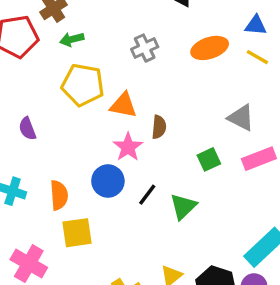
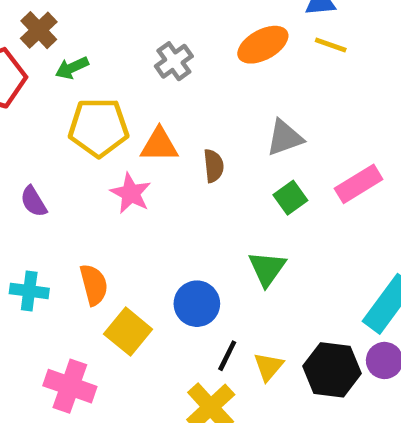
gray triangle: (241, 118) -> (285, 138), moved, turned -36
pink star: (128, 147) -> (131, 193), moved
blue circle: (108, 181) -> (197, 304), moved
black line: (147, 195) -> (227, 356), moved
yellow square: (77, 233) -> (128, 332), turned -32

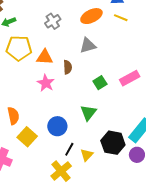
gray triangle: (285, 138) -> (88, 45), moved
pink star: (131, 193) -> (46, 83), moved
black hexagon: (332, 370) -> (113, 143), moved

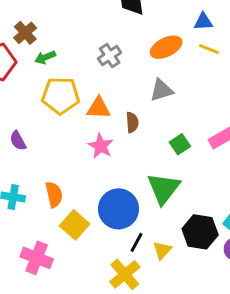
green triangle: (88, 113) -> (164, 188), size x1.4
blue circle: (57, 126) -> (119, 209), size x1.4

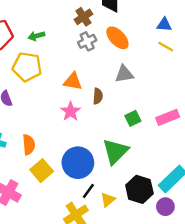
brown cross: (25, 33) -> (83, 17), moved
orange ellipse: (166, 47) -> (117, 38), moved, turned 65
yellow pentagon: (61, 96) -> (27, 67), moved

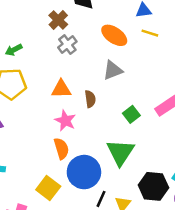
orange ellipse: (117, 38) -> (114, 35), moved
orange semicircle: (29, 145) -> (61, 149), moved

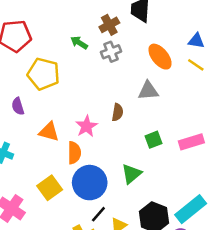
green arrow: (14, 50) -> (79, 43), moved, turned 42
orange triangle: (61, 89) -> (49, 132), moved
green triangle: (120, 152) -> (131, 174), size x0.7

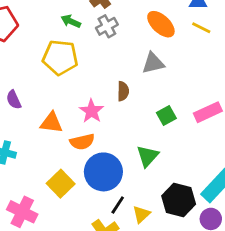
yellow pentagon: (43, 74) -> (60, 57), moved
orange semicircle: (74, 153) -> (82, 142), turned 85

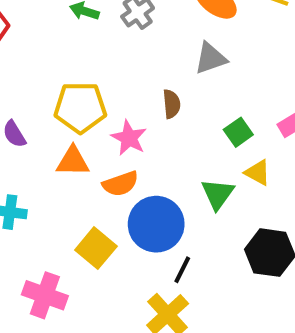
yellow pentagon: (60, 57) -> (80, 107), moved
yellow triangle: (141, 214) -> (258, 173), moved, turned -42

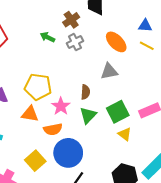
green square: (238, 132) -> (118, 112), size x1.5
green triangle: (218, 194) -> (88, 115), moved

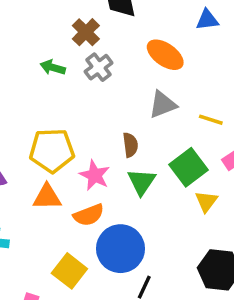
yellow line: (147, 46) -> (211, 120), moved
yellow triangle: (125, 134) -> (206, 201), turned 40

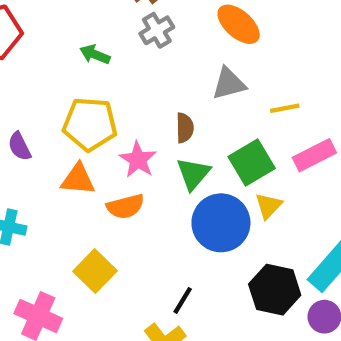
green arrow: (53, 67) -> (95, 54), moved
yellow line: (211, 120) -> (285, 108), turned -35
blue circle: (121, 249) -> (221, 223), moved

